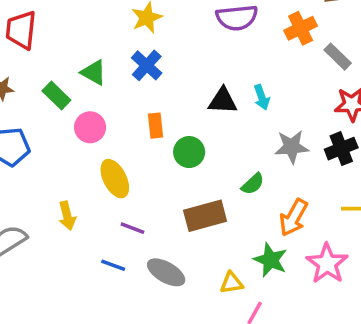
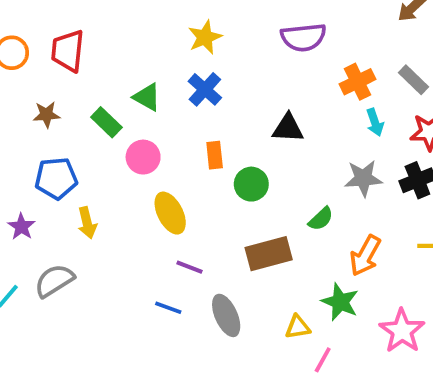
orange cross: (301, 28) -> (358, 82), moved
cyan arrow: (262, 97) -> (375, 122), moved
yellow arrow: (67, 216) -> (87, 223), moved
pink star: (327, 263) -> (402, 331), moved
gray ellipse: (166, 272) -> (226, 315), turned 36

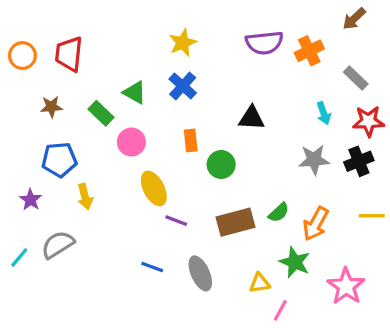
orange cross: (358, 82) -> (309, 51), moved
green semicircle: (321, 219) -> (279, 213), moved
purple line: (189, 267) -> (176, 221), moved

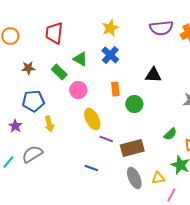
red trapezoid: (69, 54) -> (54, 33), moved
brown rectangle: (236, 222) -> (132, 148), moved
gray ellipse: (200, 273) -> (134, 178), moved

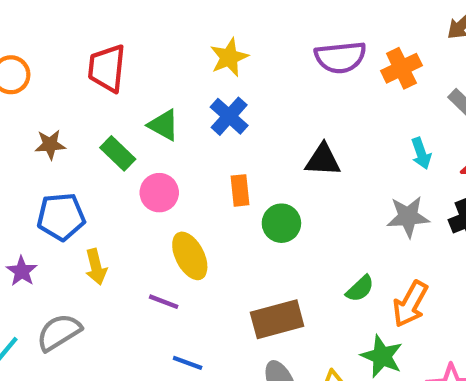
purple line: (106, 139) -> (164, 302), moved

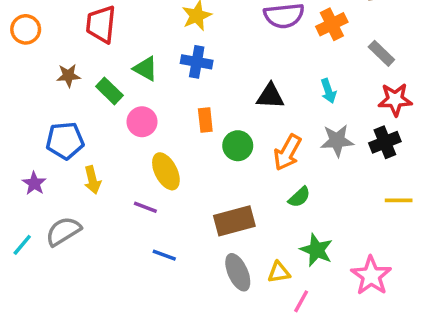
blue cross: (229, 116) -> (197, 62), turned -32
brown star: (50, 145) -> (68, 76), moved
cyan arrow: (421, 153) -> (328, 91), moved
orange arrow: (410, 304) -> (287, 153), moved

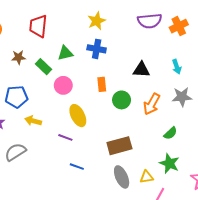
green triangle: (145, 69) -> (65, 53), turned -42
yellow arrow: (92, 180) -> (33, 121), turned 119
green semicircle: (299, 197) -> (170, 133), moved

